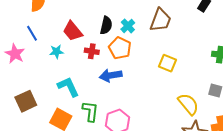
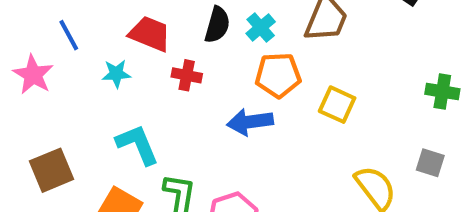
red trapezoid: (73, 31) -> (150, 34), turned 150
orange pentagon: (120, 48) -> (278, 75), moved, turned -30
blue arrow: (111, 75) -> (250, 122), moved

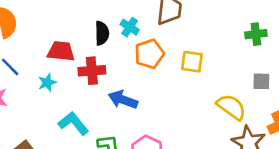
red cross: (187, 75) -> (92, 71), size x1.4
blue arrow: (250, 122) -> (123, 100), moved, turned 44

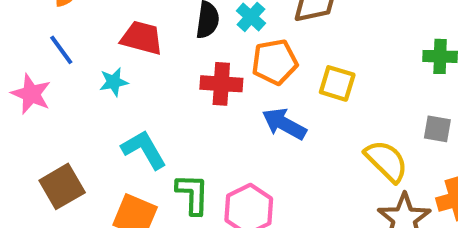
red cross: (92, 71) -> (221, 84), moved
blue arrow: (123, 100) -> (284, 124), moved

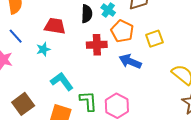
orange pentagon: (275, 62) -> (122, 31), turned -30
yellow square: (337, 83) -> (154, 39), turned -30

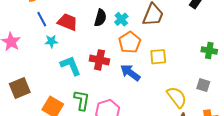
blue line: (16, 36) -> (42, 19), moved
red cross: (97, 45) -> (99, 60), moved
cyan L-shape: (62, 81) -> (71, 66), moved

